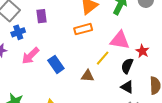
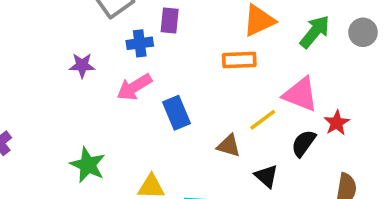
blue cross: (18, 32) -> (140, 43), moved
black triangle: (127, 87) -> (266, 176), moved

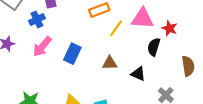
blue rectangle: (177, 113) -> (72, 54), turned 66
yellow line: (263, 120) -> (116, 28), moved

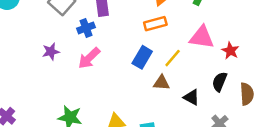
yellow line: (116, 28) -> (173, 58), moved
black semicircle: (154, 47) -> (220, 82), moved
blue rectangle: (72, 54) -> (142, 57), moved

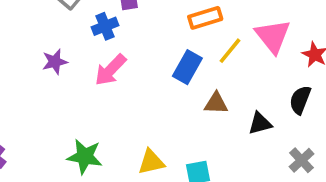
pink triangle: (202, 37) -> (273, 36), turned 44
yellow line: (173, 58) -> (230, 51), moved
black triangle: (191, 97) -> (260, 123), turned -42

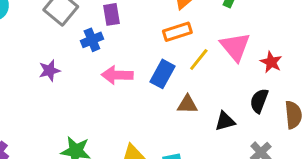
pink arrow: (110, 70) -> (117, 75), moved, turned 48

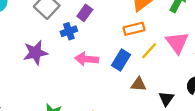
purple rectangle: (112, 14) -> (85, 13), turned 42
purple star: (49, 70) -> (35, 53), size x1.5
black triangle: (225, 121) -> (166, 99), turned -42

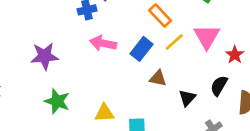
orange rectangle: (134, 29) -> (160, 16), turned 54
purple star: (35, 53) -> (45, 56), moved

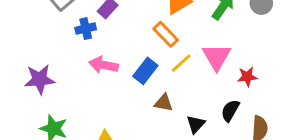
red star: (235, 55) -> (247, 77), turned 30

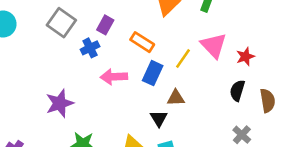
orange rectangle: (166, 34) -> (142, 42), moved
black triangle: (196, 124) -> (159, 118), moved

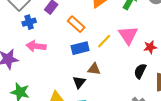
blue cross: (90, 48) -> (29, 22), moved
blue rectangle: (153, 73) -> (80, 48), turned 42
pink arrow: (114, 77) -> (36, 46), moved

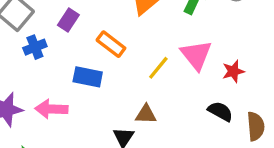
pink arrow: (36, 46) -> (51, 109), moved
blue rectangle: (80, 48) -> (88, 77), moved, turned 30
black semicircle: (140, 71) -> (220, 111), turned 98

